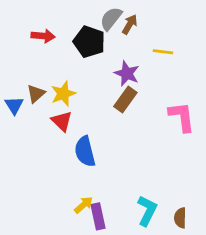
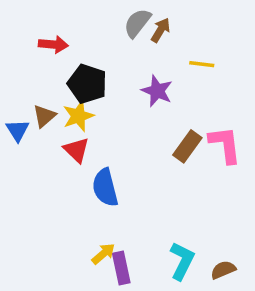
black pentagon: (89, 42) -> (87, 84), moved
brown rectangle: (125, 99) -> (187, 146), moved
brown semicircle: (180, 218) -> (223, 270), turned 66

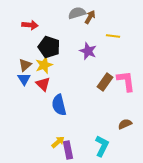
gray semicircle: (137, 23) -> (77, 13), turned 36
blue triangle: (18, 130) -> (24, 79), moved
brown semicircle: (223, 270) -> (125, 124), moved

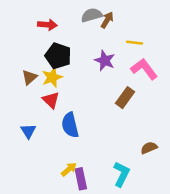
red arrow: (30, 25) -> (47, 25), moved
blue triangle: (24, 79) -> (28, 131), moved
pink L-shape: (126, 81) -> (144, 69), moved, turned -30

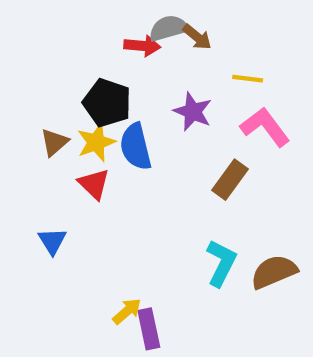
brown arrow: (107, 20) -> (197, 37), turned 98
red arrow: (47, 25) -> (142, 46), moved
blue semicircle: (70, 125) -> (136, 147), moved
brown semicircle: (149, 148) -> (274, 272), size x1.5
cyan L-shape: (121, 174) -> (221, 263), moved

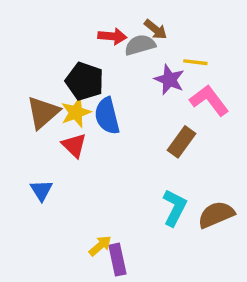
gray semicircle: (169, 28) -> (140, 45), moved
purple star: (193, 112) -> (169, 80), moved
brown triangle: (54, 142) -> (43, 112), size x1.5

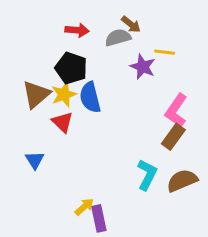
red arrow: (112, 36) -> (77, 30), moved
pink L-shape: (209, 100) -> (176, 110), moved, turned -108
brown rectangle: (181, 142) -> (173, 137), moved

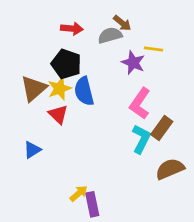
pink L-shape: (176, 110) -> (140, 104), moved
blue triangle: (35, 160) -> (32, 150), turned 30
cyan L-shape: (147, 175) -> (141, 139), moved

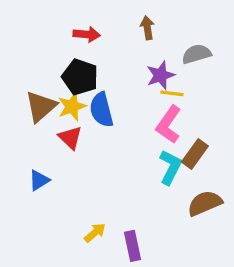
brown arrow: (122, 23) -> (147, 28), turned -138
gray semicircle: (110, 35) -> (197, 54), moved
yellow line: (154, 49) -> (172, 93), moved
purple star: (133, 63) -> (160, 75), turned 30
purple rectangle: (92, 204) -> (133, 246), moved

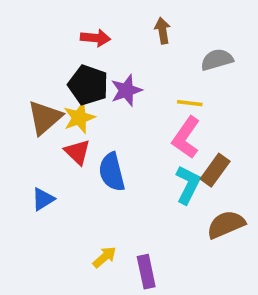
purple star: (160, 75) -> (126, 90), moved
blue semicircle: (101, 110) -> (112, 172), moved

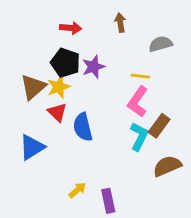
blue triangle: (43, 199) -> (32, 147), size x1.5

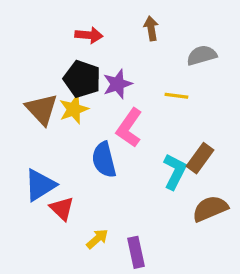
brown triangle: (33, 87) -> (42, 109), turned -32
pink L-shape: (138, 102) -> (129, 128), moved
red triangle: (57, 112) -> (62, 209), moved

